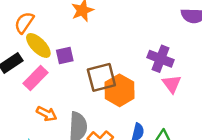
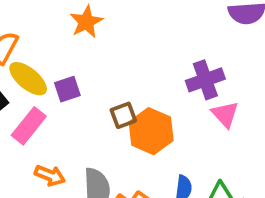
purple cross: (161, 59) -> (205, 80), turned -35
brown square: (101, 77) -> (123, 115), size x0.6

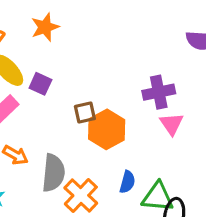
orange star: (86, 22) -> (45, 27), moved
purple square: (67, 89) -> (40, 84), turned 35

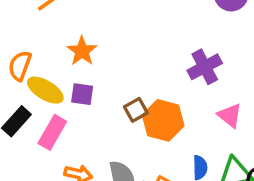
orange star: (45, 27) -> (82, 51), moved
pink triangle: (172, 124) -> (230, 115), moved

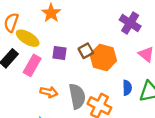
purple cross: (205, 67) -> (130, 23), turned -30
purple square: (82, 94) -> (59, 53), moved

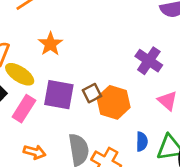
purple square: (59, 53) -> (59, 95), size x1.6
orange arrow: (49, 92) -> (35, 152), moved

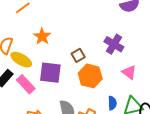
brown square: (92, 93) -> (78, 55), moved
pink rectangle: (24, 109) -> (26, 84), turned -72

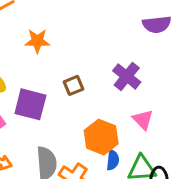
orange star: (42, 36) -> (37, 41), moved, turned 30
orange hexagon: (90, 76) -> (101, 137), moved

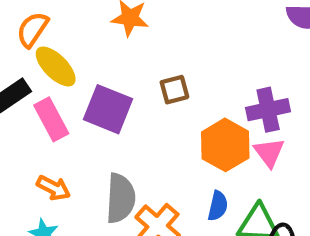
purple cross: (127, 76) -> (268, 110), moved, turned 32
orange hexagon: (101, 137) -> (225, 145), moved

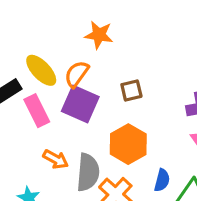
orange semicircle: (32, 29) -> (77, 74), moved
orange hexagon: (225, 145) -> (128, 144), moved
orange arrow: (54, 188) -> (56, 159), moved

